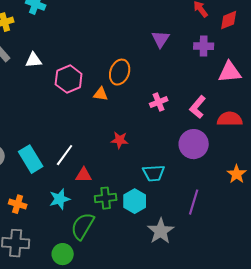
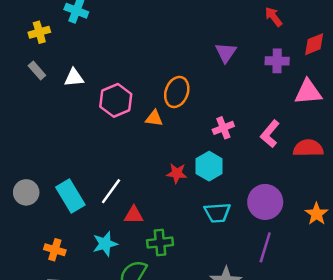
red diamond: (229, 20) -> (314, 44), moved
purple circle: (194, 144) -> (265, 202), moved
cyan hexagon: (135, 201) -> (209, 166), moved

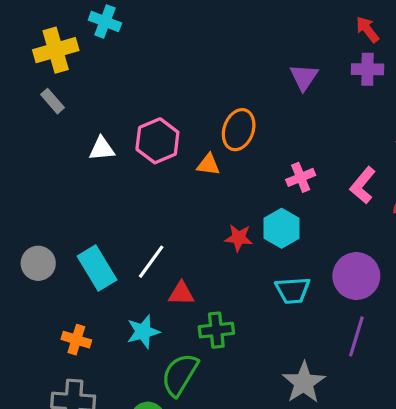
yellow cross: (39, 32) -> (56, 50), size x1.5
purple cross: (277, 61) -> (367, 69), moved
white triangle: (74, 78) -> (102, 149), moved

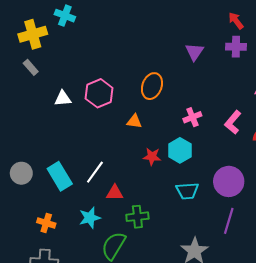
orange triangle: (208, 165) -> (134, 121), moved

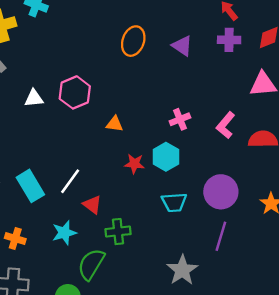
purple triangle: (194, 52) -> (182, 46), turned -30
orange ellipse: (152, 86) -> (133, 41), moved
red triangle: (115, 193) -> (92, 205), turned 36

